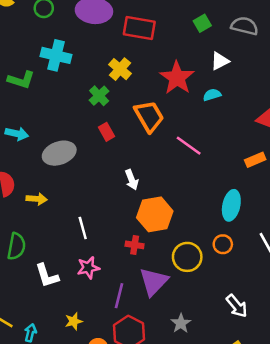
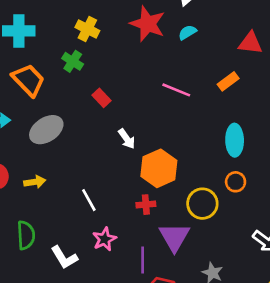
orange trapezoid: (149, 116) -> (28, 80), moved
red rectangle: (107, 132) -> (101, 98), moved
orange rectangle: (255, 160) -> (228, 81), moved

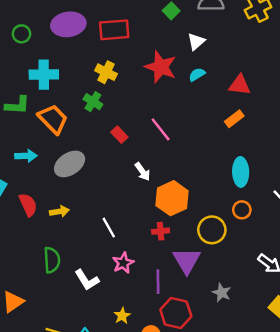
red triangle: (250, 43) -> (240, 85), moved
pink line: (176, 90) -> (161, 129), moved, turned 30

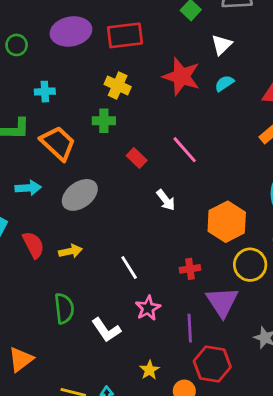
cyan cross: (44, 75) -> (45, 92), size x0.6
green cross: (93, 102) -> (104, 121), turned -30
orange hexagon: (172, 198) -> (227, 222), moved

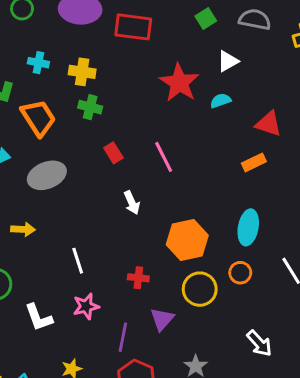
yellow cross: (118, 86) -> (82, 72), moved, turned -30
purple triangle: (222, 302) -> (162, 319), size x0.7

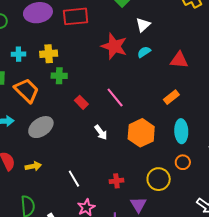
orange rectangle: (254, 162) -> (171, 97), moved
orange hexagon: (187, 240) -> (141, 133), moved

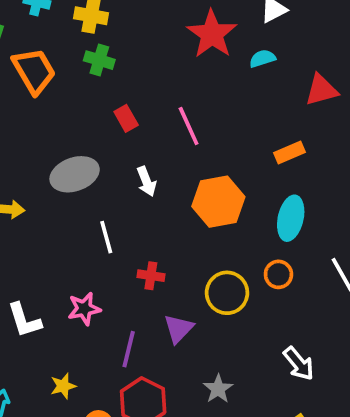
red triangle: (179, 60) -> (321, 90), turned -36
gray ellipse: (41, 127) -> (75, 174), moved
white line: (74, 179) -> (106, 237), moved

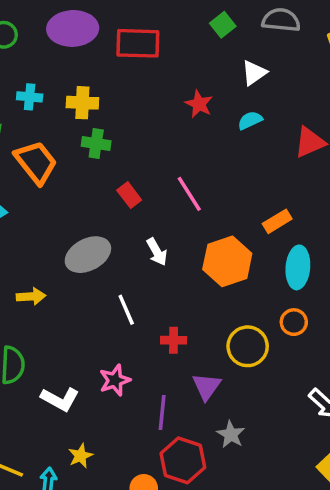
red star: (212, 34) -> (199, 104), size x0.6
orange rectangle: (289, 152) -> (277, 221), moved
white L-shape: (24, 320) -> (60, 399), turned -36
yellow star: (63, 386) -> (81, 456), moved
gray star: (218, 389) -> (231, 434), moved

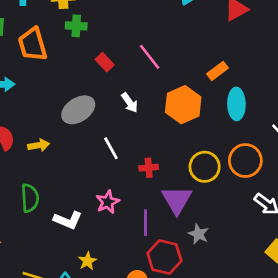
orange trapezoid: (36, 162) -> (32, 44), turned -152
orange circle: (294, 322) -> (245, 161), moved, size x1.6
purple triangle: (207, 386) -> (177, 200), size x1.4

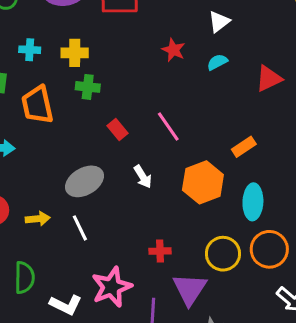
cyan ellipse: (236, 104) -> (253, 202), moved
white line: (111, 148) -> (80, 228), moved
pink star: (108, 202) -> (112, 287), size x1.5

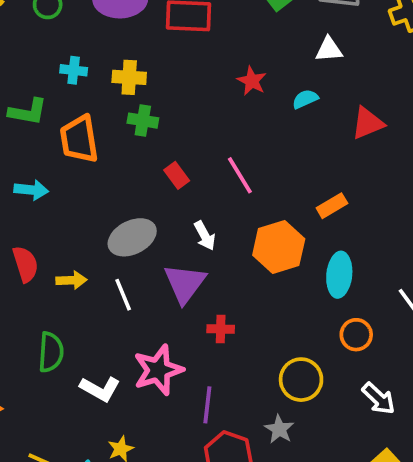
white triangle: (219, 22) -> (329, 50), moved, turned 30
orange circle: (269, 249) -> (356, 335), size x0.7
yellow circle: (223, 254) -> (301, 380), moved
purple triangle: (190, 289) -> (185, 283), moved

